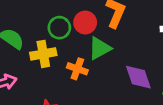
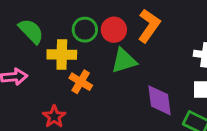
orange cross: (77, 69) -> (81, 82), moved

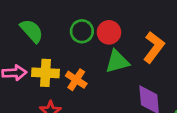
orange L-shape: (149, 26) -> (154, 47), moved
yellow cross: (62, 55) -> (46, 73), moved

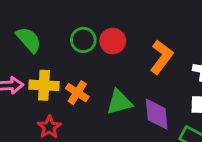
green triangle: (117, 62) -> (119, 102), moved

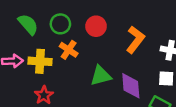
green circle: (83, 40) -> (60, 24), moved
orange cross: (77, 93) -> (69, 50), moved

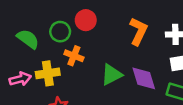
red circle: (96, 26) -> (86, 20), moved

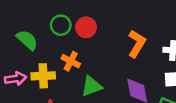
green circle: (60, 32) -> (61, 25), moved
green triangle: (112, 75) -> (91, 86), moved

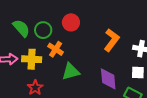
green circle: (61, 25) -> (43, 30), moved

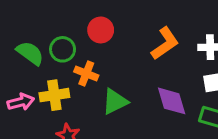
orange L-shape: (112, 40) -> (165, 43), turned 30

